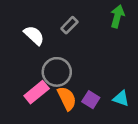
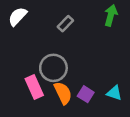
white semicircle: (34, 35) -> (18, 17), moved, turned -90
pink rectangle: (37, 92) -> (34, 87), turned -75

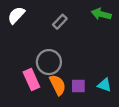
green arrow: (111, 15) -> (101, 14), turned -90
purple square: (86, 94) -> (78, 86), turned -32

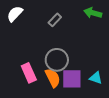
gray circle: (49, 62) -> (57, 60), moved
purple square: (78, 86) -> (72, 79), size x1.5

